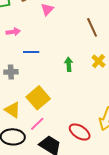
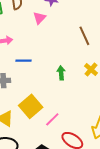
pink line: (37, 124) -> (52, 119), moved

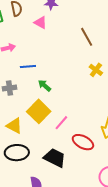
pink triangle: (40, 18) -> (40, 23), turned -40
green arrow: (61, 73) -> (44, 86), moved, turned -40

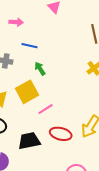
red ellipse: (83, 142) -> (61, 134), turned -30
black trapezoid: (55, 158) -> (29, 141), turned -55

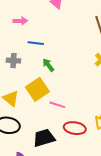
pink line: (45, 109) -> (57, 105), turned 56

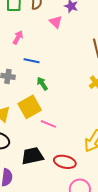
pink arrow: (20, 21) -> (18, 37), turned -64
red ellipse: (75, 128) -> (65, 162), moved

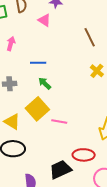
blue line: (32, 61) -> (38, 63), moved
black trapezoid: (32, 156) -> (61, 170), moved

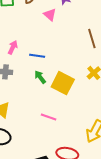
pink arrow: (11, 44) -> (13, 47), moved
yellow square: (37, 109) -> (63, 83), moved, turned -30

